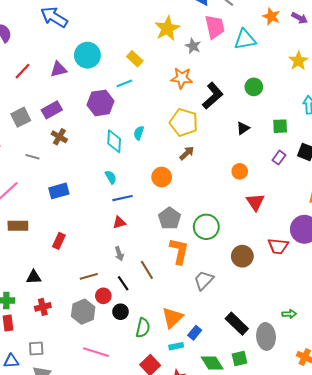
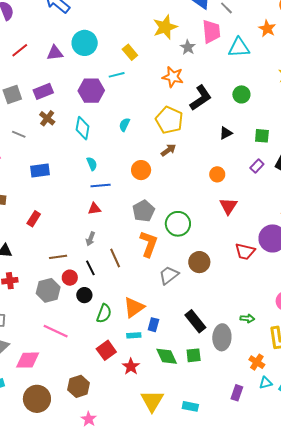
cyan diamond: (114, 141) -> (83, 128), moved
gray arrow: (119, 254) -> (90, 239), turned 32
brown circle: (242, 256) -> (199, 262), moved
blue rectangle: (195, 333) -> (153, 325), turned -32

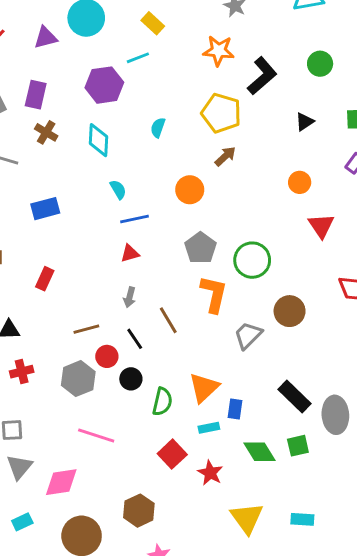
purple rectangle: (43, 91) -> (36, 95), turned -48

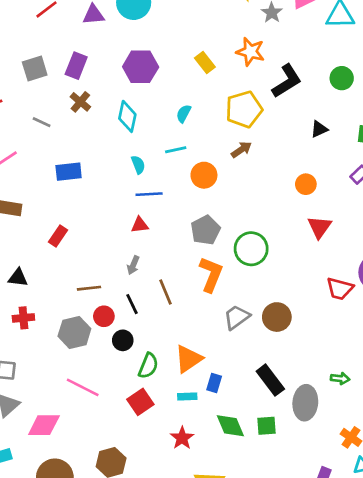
yellow rectangle: (153, 23) -> (205, 63), moved
cyan line: (138, 58) -> (176, 150), moved
yellow pentagon: (221, 113) -> (244, 109), turned 30
brown circle: (290, 311) -> (277, 317), moved
red square: (172, 454) -> (140, 402), moved

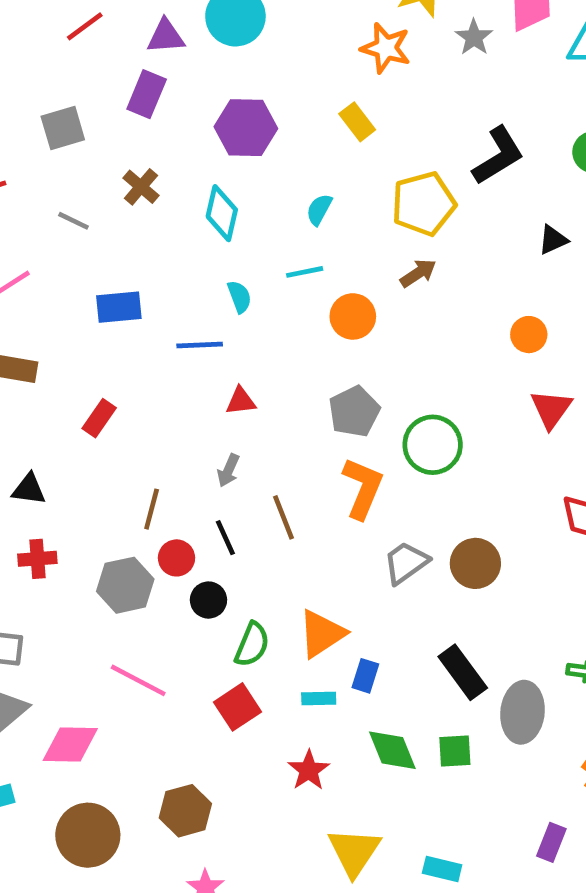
orange star: (250, 52) -> (386, 48), moved
purple rectangle: (76, 66) -> (147, 94), moved
blue line: (149, 194) -> (200, 345), moved
brown line: (89, 288) -> (152, 509), turned -70

